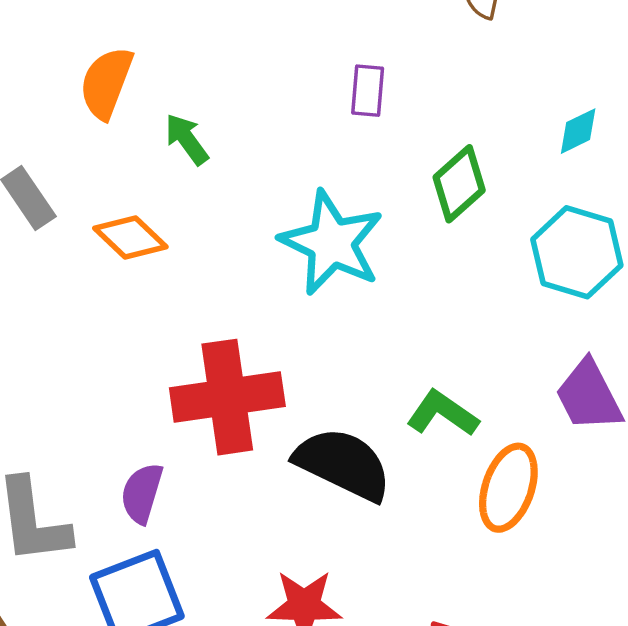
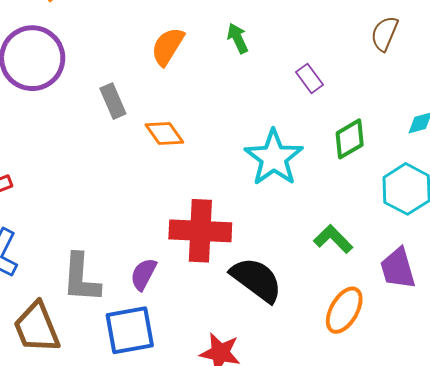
purple rectangle: (368, 91) -> (309, 78), turned -52
green arrow: (187, 139) -> (238, 38), moved
green L-shape: (442, 413) -> (333, 239), moved

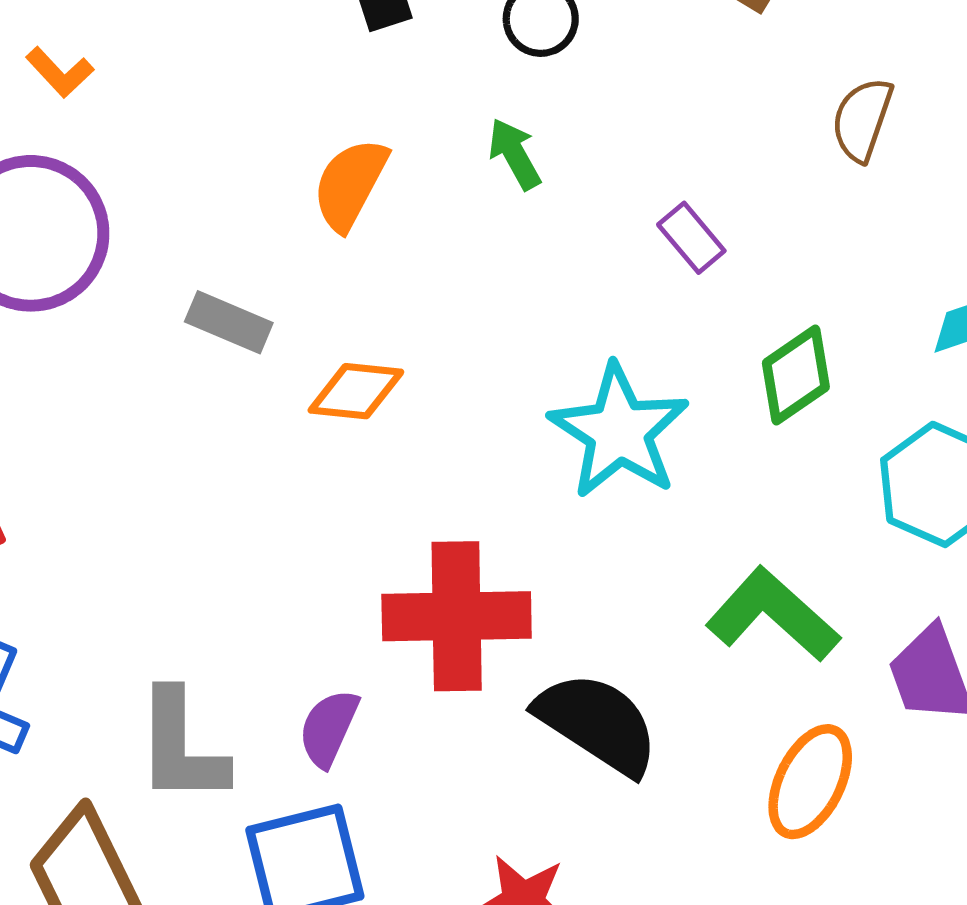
gray rectangle: (113, 101) -> (229, 322), turned -40
orange diamond: (164, 133) -> (356, 391), turned -45
green L-shape: (333, 239) -> (773, 615), size x1.4

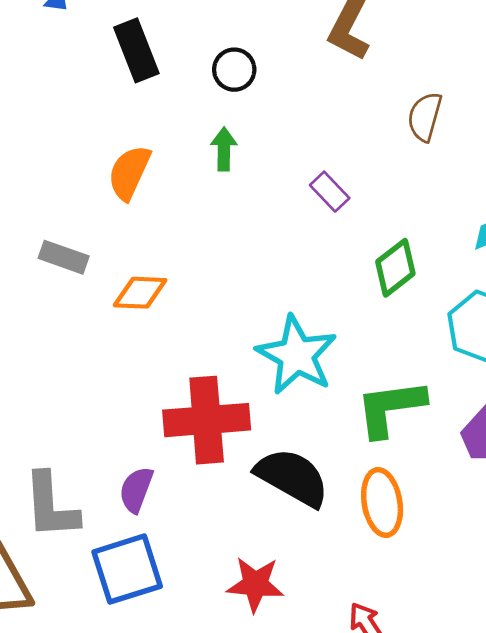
green arrow: (515, 154) -> (224, 149), turned 33
cyan star: (619, 431) -> (297, 355), moved
green L-shape: (773, 615) -> (390, 408), turned -46
orange ellipse: (810, 782) -> (382, 502), moved, turned -32

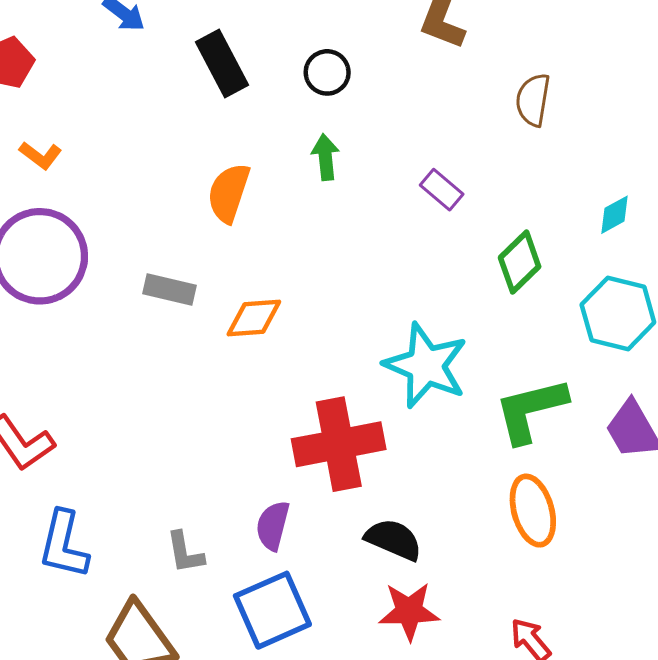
black semicircle: (292, 477) -> (394, 540), moved, size x0.7
gray L-shape: (51, 506) -> (185, 553), size x0.6

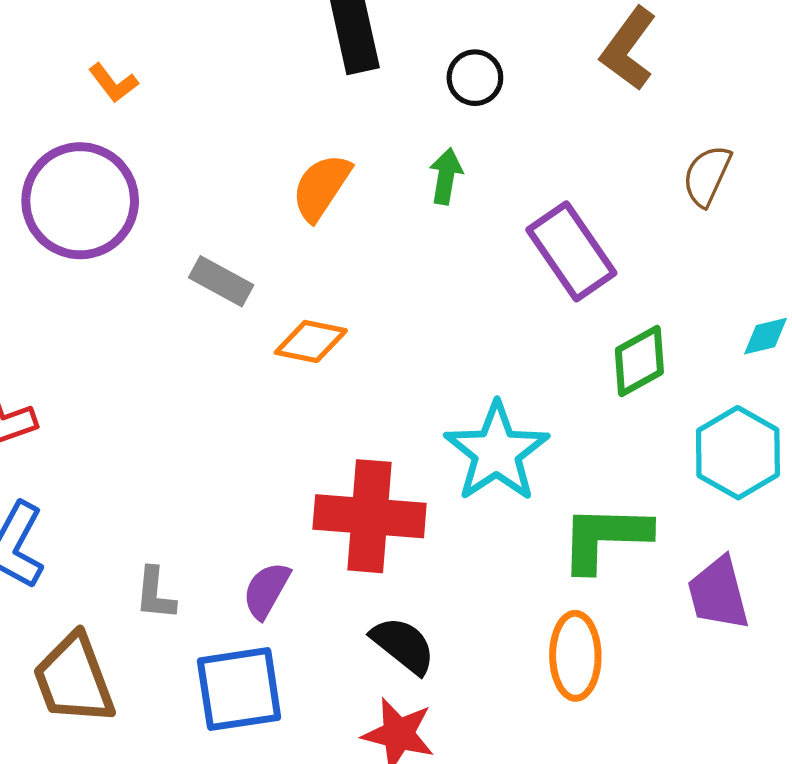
purple rectangle: (442, 190) -> (571, 251), size x1.8

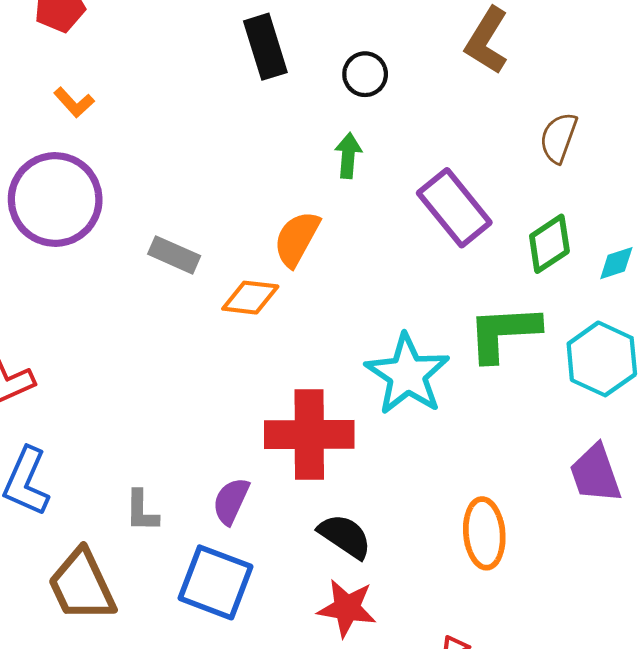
orange semicircle: (321, 187) -> (297, 239), moved
green diamond: (639, 361) -> (549, 244), moved
green L-shape: (605, 538) -> (504, 333), moved
blue square: (239, 689) -> (216, 582), turned 34

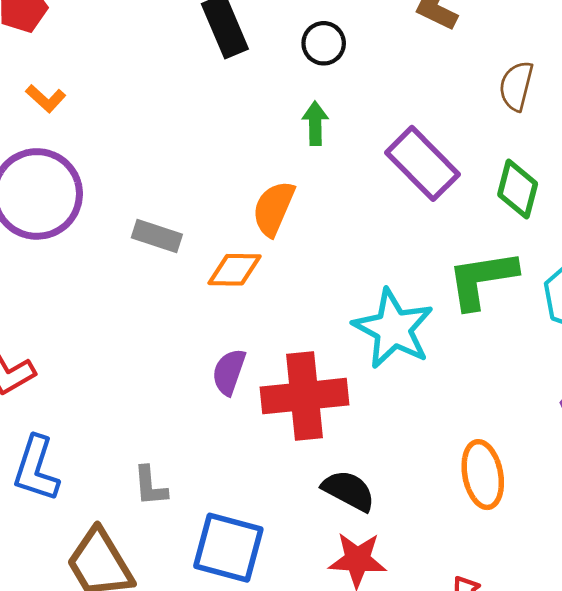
green diamond: (549, 244) -> (518, 189), turned -36
purple semicircle: (231, 501) -> (229, 372), moved

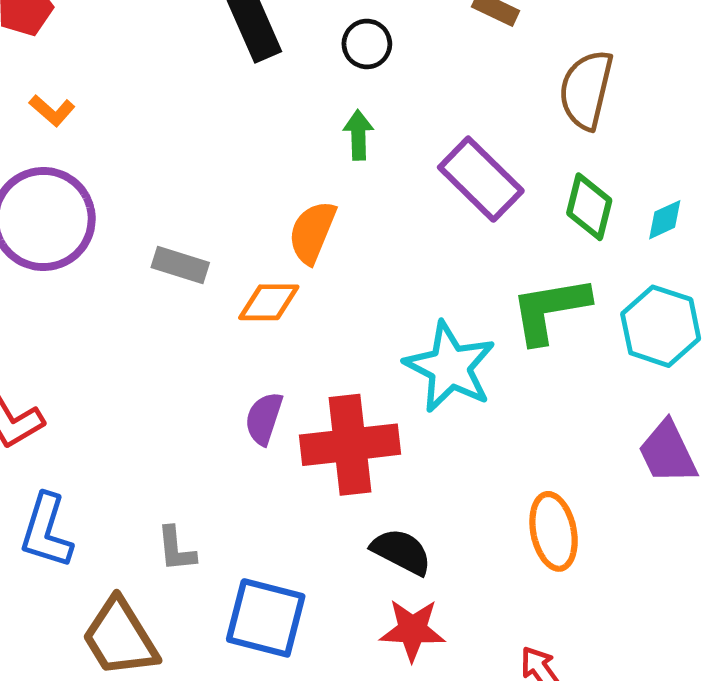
brown semicircle: (516, 86) -> (586, 90), size x1.4

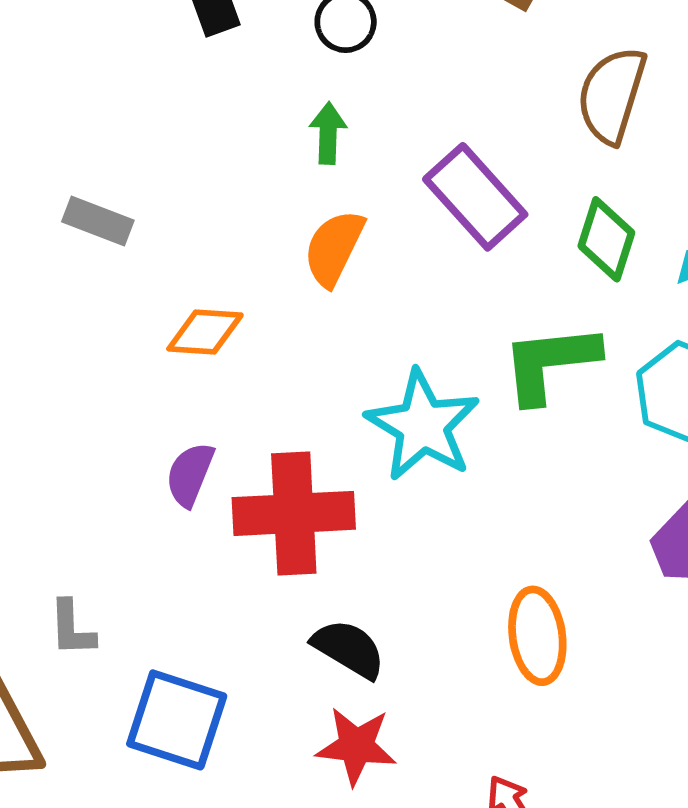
orange semicircle: (312, 232) -> (334, 248), moved
gray rectangle: (180, 265) -> (98, 221), moved

